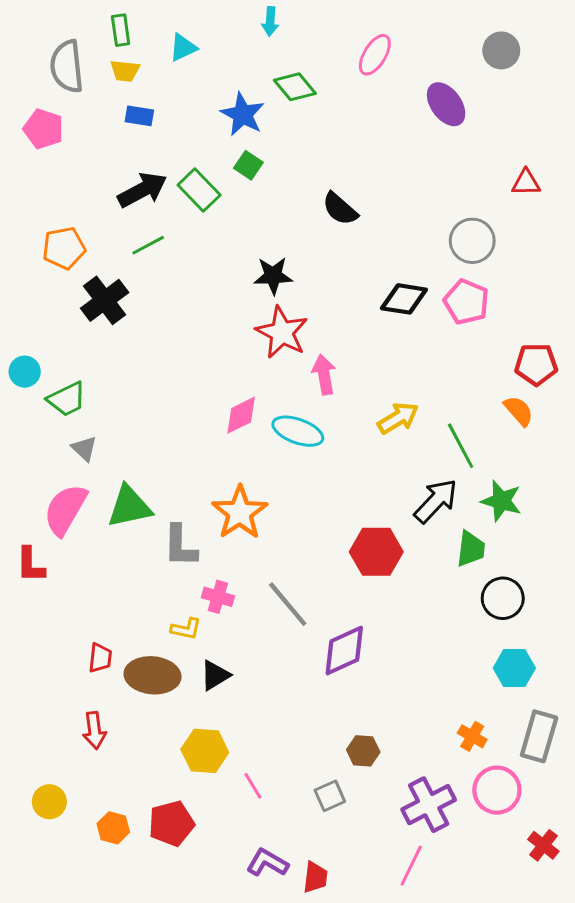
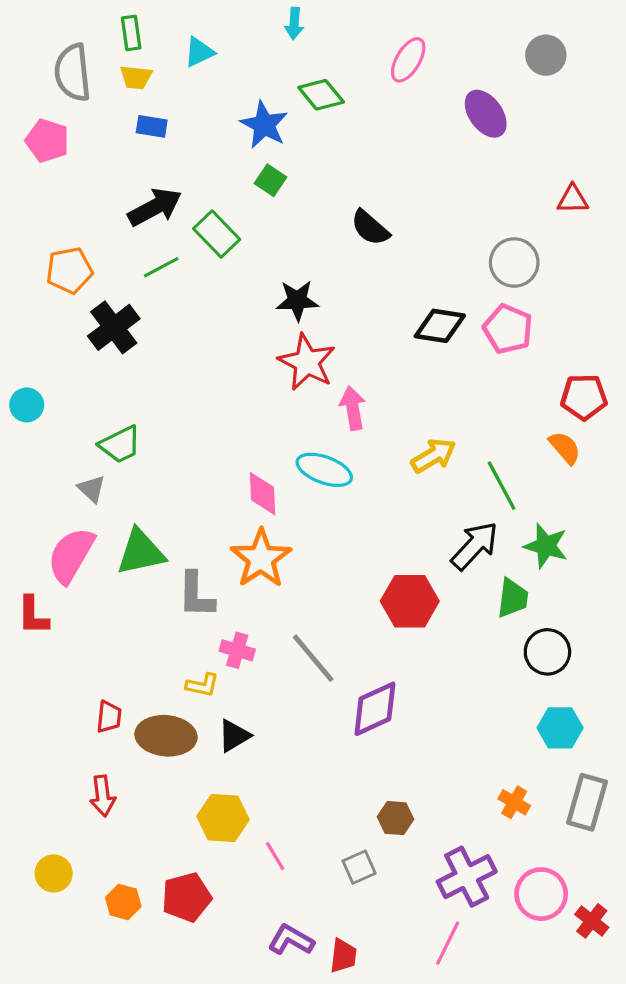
green rectangle: (199, 190) -> (217, 234), moved
green trapezoid: (67, 399) -> (120, 445), moved
pink diamond: (241, 415) -> (263, 494), moved, turned -66
pink circle: (497, 790) -> (541, 894), moved

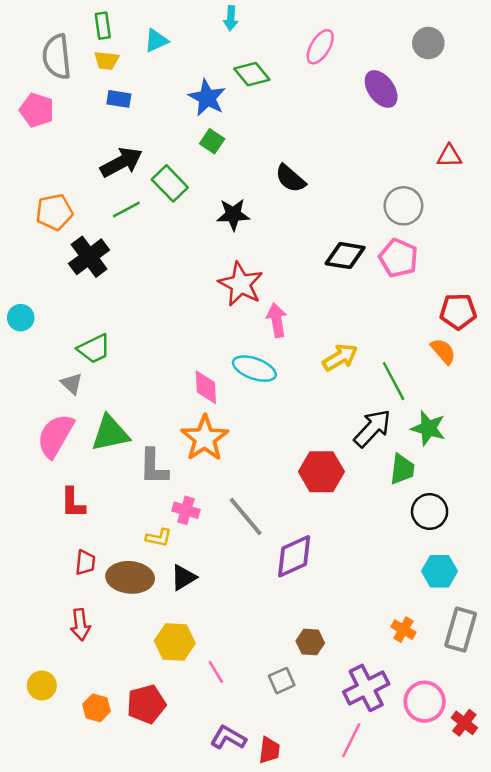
black star: (297, 300) -> (233, 215), moved
red L-shape: (33, 615) -> (73, 503), moved

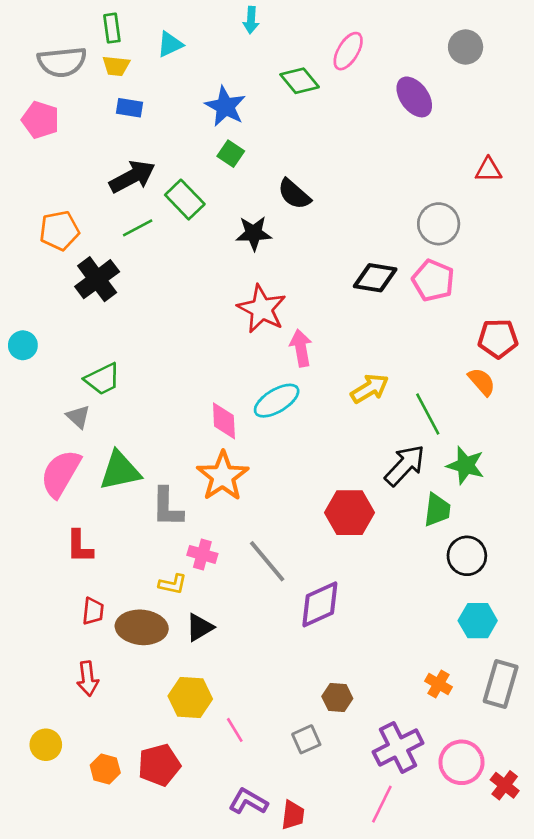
gray semicircle: (57, 57) -> (62, 62), turned -90
green diamond: (252, 74) -> (300, 81), moved
black semicircle: (290, 178) -> (294, 194), moved
cyan ellipse: (254, 369) -> (277, 401), turned -51

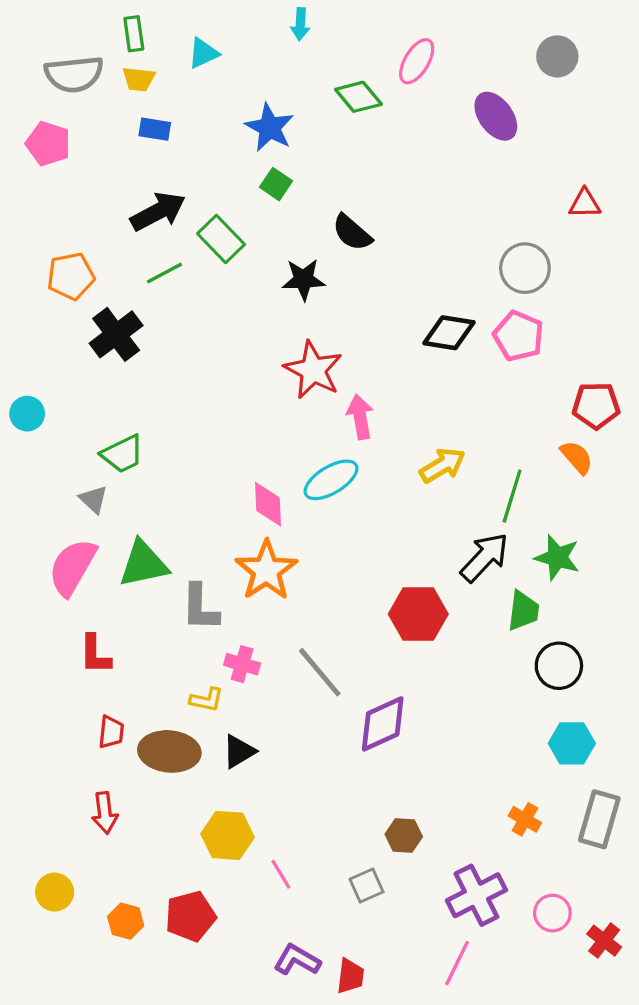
green line: (428, 414) -> (512, 496), turned 45
pink circle: (461, 762) -> (552, 913), size x0.7

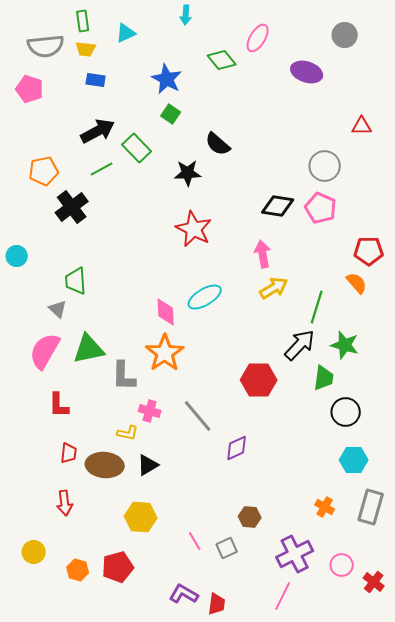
purple ellipse: (496, 116) -> (307, 72), turned -36
pink arrow: (360, 417) -> (263, 254), moved
green trapezoid: (122, 454) -> (76, 281), turned 112
purple diamond: (383, 724) -> (237, 448), size x0.7
pink line: (281, 874) -> (195, 541), moved

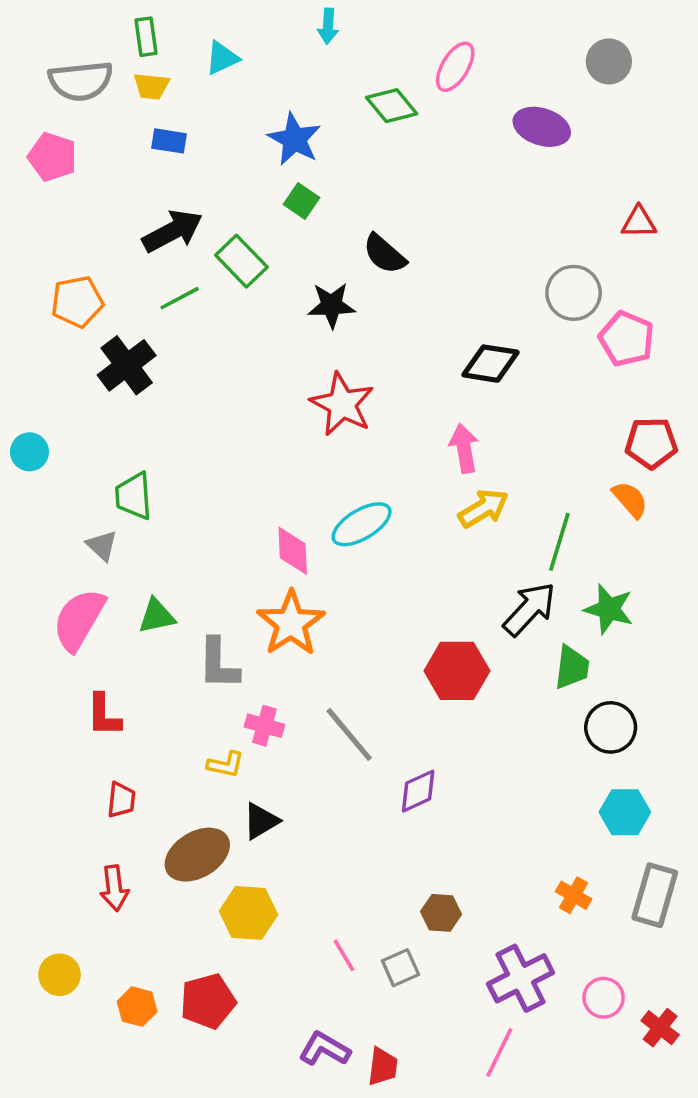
pink pentagon: (321, 208) -> (627, 339), moved
green triangle: (89, 349) -> (157, 616), size x0.7
brown ellipse: (105, 465) -> (197, 855), moved, turned -36

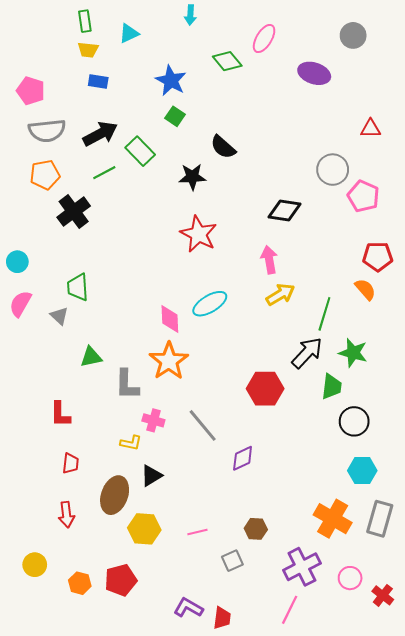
gray semicircle: (81, 81) -> (47, 131), moved
pink semicircle: (79, 620) -> (20, 304), moved, size x0.7
brown ellipse: (197, 855) -> (115, 495), turned -39
orange cross: (574, 895) -> (333, 519), size x1.8
pink line: (344, 955) -> (197, 532), moved, turned -72

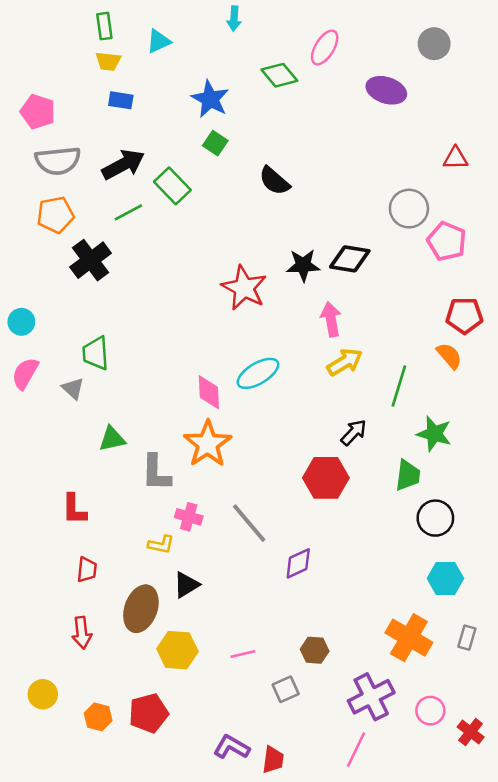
black star: (192, 177) -> (303, 265), moved
black arrow: (307, 353) -> (354, 433), moved, size x0.7
gray rectangle: (380, 519) -> (467, 638), size x0.6

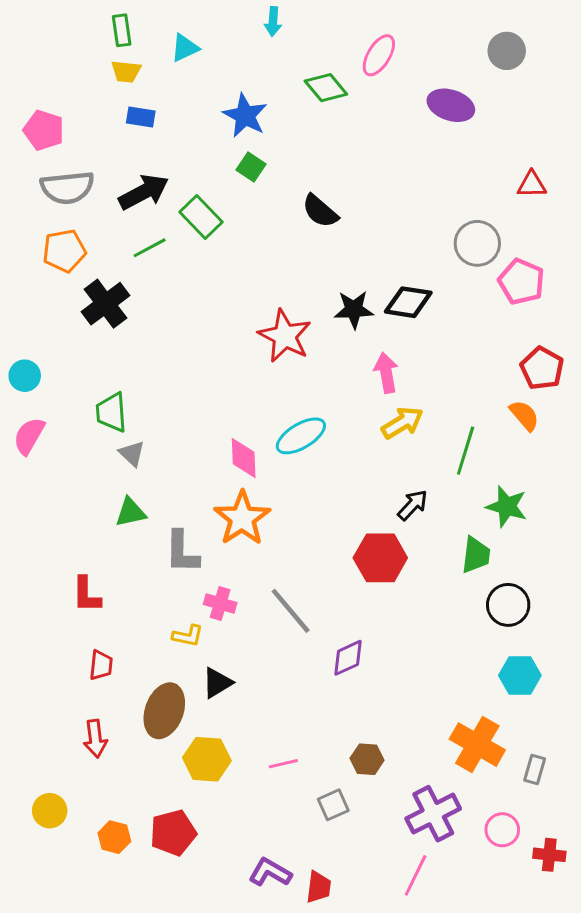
red pentagon: (464, 316) -> (542, 368), turned 30
gray triangle: (73, 388) -> (132, 454), moved
gray rectangle: (467, 638) -> (535, 770), moved
red cross: (471, 732) -> (549, 855), turned -32

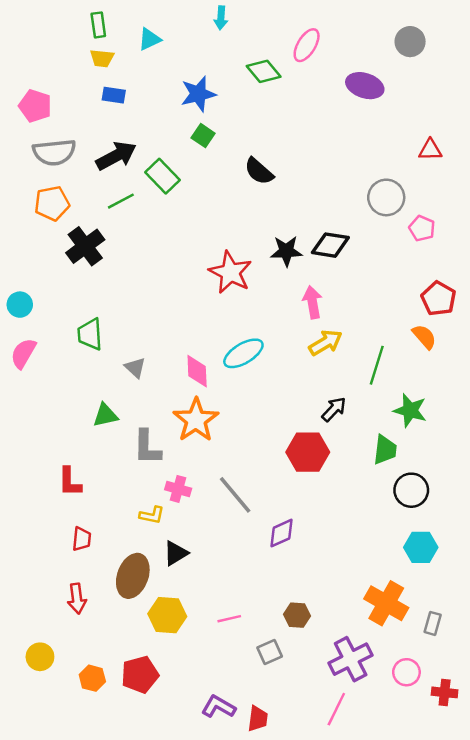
blue star: (245, 116) -> (198, 94), turned 30
pink pentagon: (521, 282) -> (422, 228), size x0.7
gray triangle: (132, 454) -> (135, 368), moved

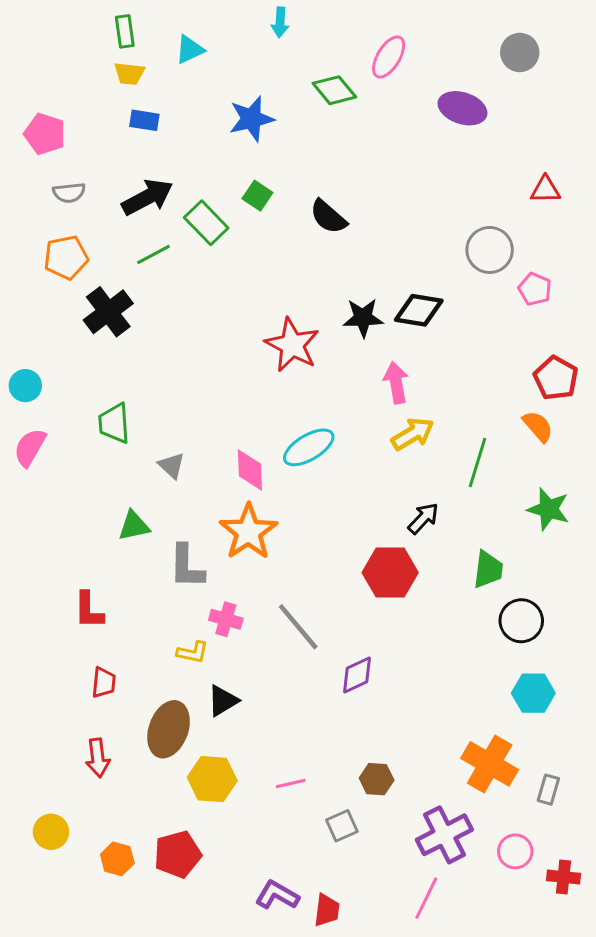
green square: (203, 136) -> (257, 196), moved
gray semicircle: (54, 152) -> (69, 193), size x0.6
green star: (410, 410) -> (548, 509), moved

